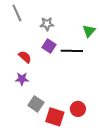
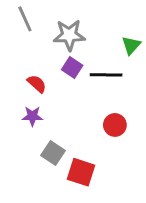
gray star: (47, 24) -> (69, 35), size x1.5
red circle: (78, 109) -> (115, 125), moved

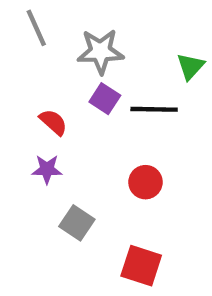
red circle: (115, 125) -> (145, 182), moved
red square: (81, 172) -> (141, 266), moved

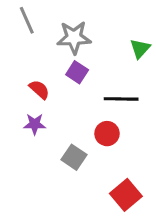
black line: (154, 109) -> (121, 99), moved
gray square: (77, 223) -> (74, 157), moved
red square: (141, 266) -> (126, 195), moved, turned 32

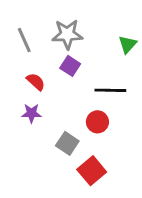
gray line: (27, 20) -> (24, 40), moved
red square: (126, 195) -> (92, 171), moved

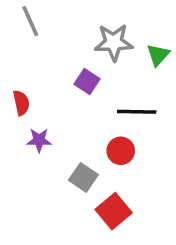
gray star: (67, 34) -> (114, 42), moved
gray line: (24, 40) -> (30, 21), moved
red semicircle: (36, 82) -> (21, 103), moved, turned 36

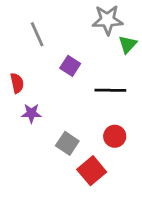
gray line: (30, 21) -> (37, 34), moved
gray star: (114, 42) -> (108, 20), moved
red circle: (121, 151) -> (115, 136), moved

